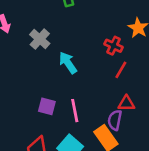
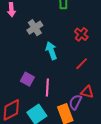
red cross: (114, 46) -> (81, 34), moved
red line: (121, 70) -> (82, 64), moved

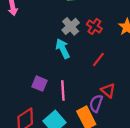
gray cross: (35, 28) -> (71, 26), moved
red triangle: (87, 92) -> (108, 90), turned 32

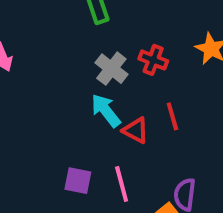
red line: (98, 59) -> (172, 116), turned -42
red triangle: (108, 90) -> (136, 130), moved

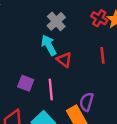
red cross: (153, 60) -> (99, 18), moved
red line: (172, 116) -> (102, 55), moved

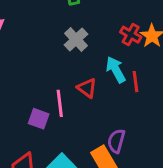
cyan arrow: (49, 45) -> (116, 70), moved
pink line: (51, 89) -> (60, 103), moved

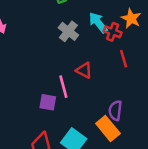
red cross: (131, 35) -> (113, 32), moved
cyan arrow: (116, 70) -> (98, 23), moved

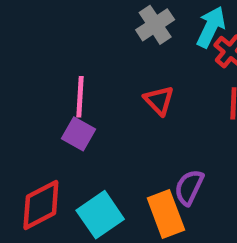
cyan arrow: (98, 23) -> (211, 27), turned 45
pink line: (63, 87) -> (80, 97), moved

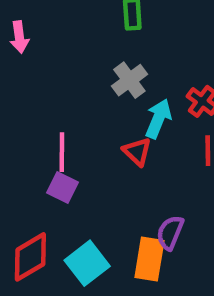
cyan arrow: (211, 27) -> (158, 119), moved
orange rectangle: (166, 214) -> (149, 259), turned 33

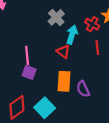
purple semicircle: (170, 233) -> (83, 89), turned -42
orange rectangle: (149, 259) -> (64, 81), moved

